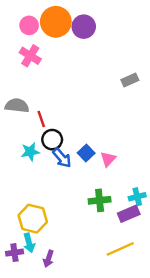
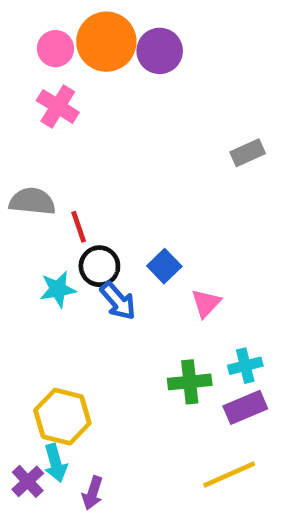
blue square: (86, 153) -> (164, 266), moved
cyan cross: (137, 197) -> (245, 366), moved
purple cross: (14, 253) -> (28, 481), turned -35

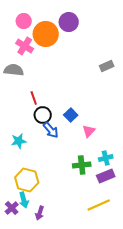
orange circle: (106, 42) -> (46, 34), moved
gray semicircle: (32, 201) -> (14, 70), moved
cyan star: (58, 289) -> (19, 141), moved

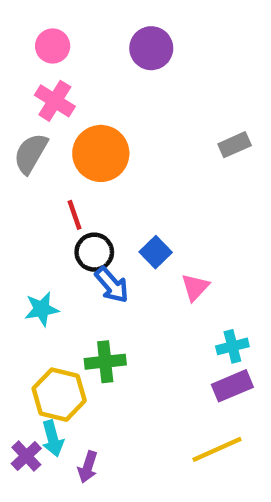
orange circle: (46, 34) -> (101, 153), moved
gray semicircle: (14, 70) -> (31, 153), turned -66
green cross: (82, 165) -> (105, 362), moved

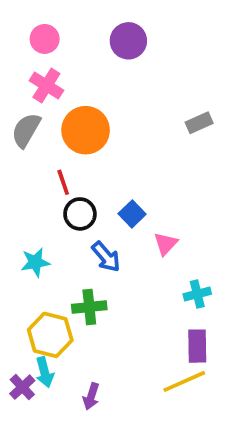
blue arrow: (112, 285) -> (106, 257), moved
purple rectangle: (232, 386) -> (197, 346), moved, turned -68
purple arrow: (88, 467) -> (91, 396), moved

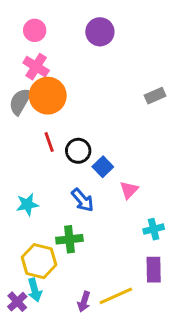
orange circle: (86, 130) -> (48, 96), moved
black circle: (80, 214) -> (78, 151), moved
yellow line: (184, 381) -> (116, 296), moved
purple arrow: (91, 396) -> (84, 302), moved

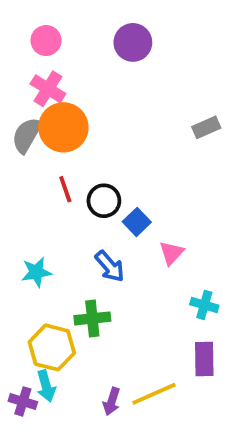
cyan cross: (154, 229) -> (204, 305), turned 30
purple cross: (17, 302) -> (23, 401), turned -30

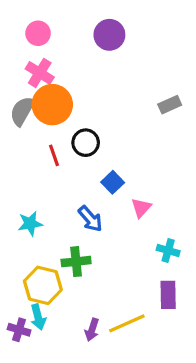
black circle: (104, 201) -> (86, 143), moved

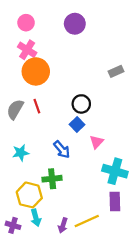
gray semicircle: (22, 111) -> (15, 109), moved
black circle: (86, 143) -> (81, 104), moved
cyan cross: (168, 250) -> (115, 171), size x1.6
cyan arrow: (38, 317) -> (36, 218), moved

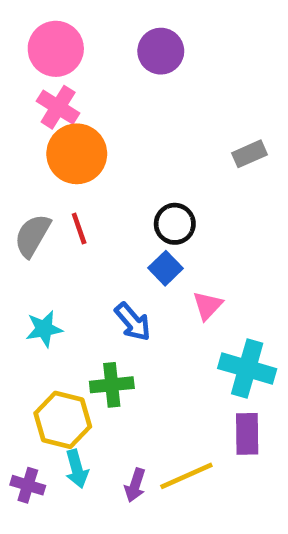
pink circle: (26, 23) -> (56, 49), size x1.5

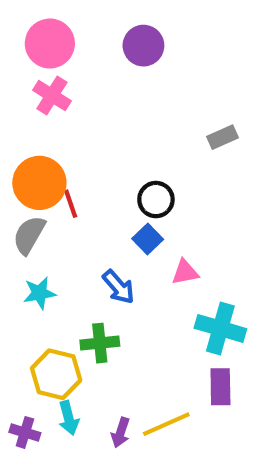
orange circle: (77, 154) -> (39, 183), moved
gray semicircle: (32, 235) -> (29, 235), moved
pink triangle: (207, 306) -> (185, 272), turned 36

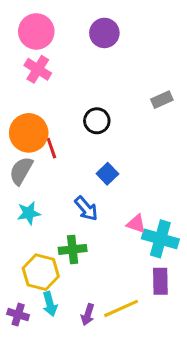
black circle: (156, 200) -> (97, 121), moved
pink triangle: (185, 272) -> (136, 224), moved, turned 30

